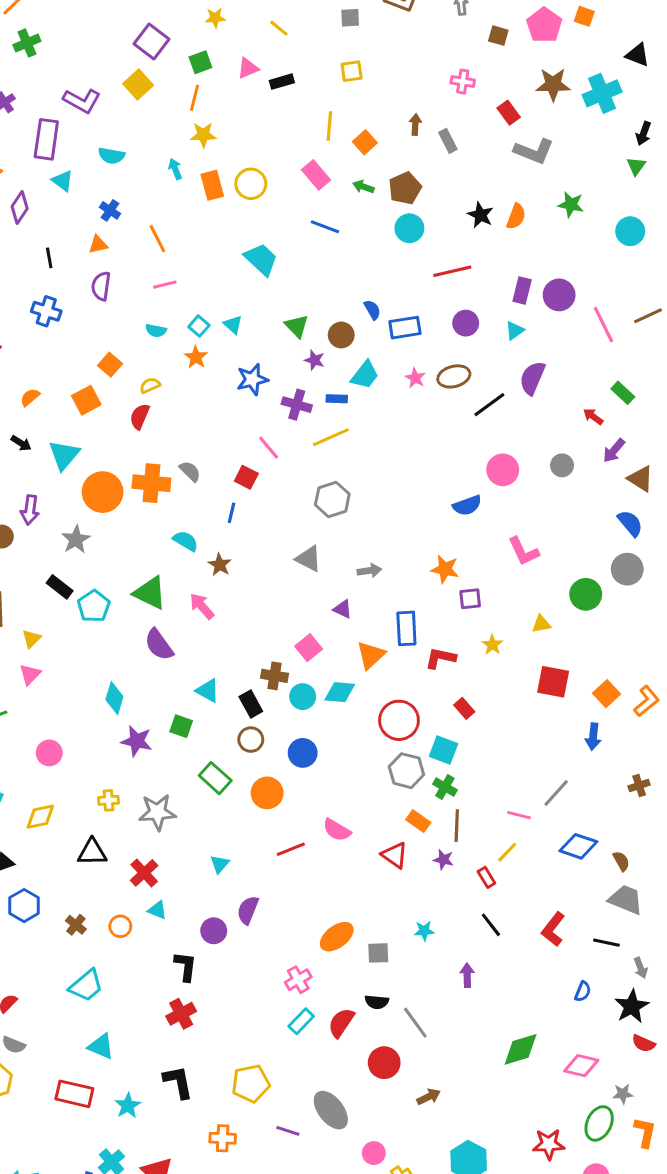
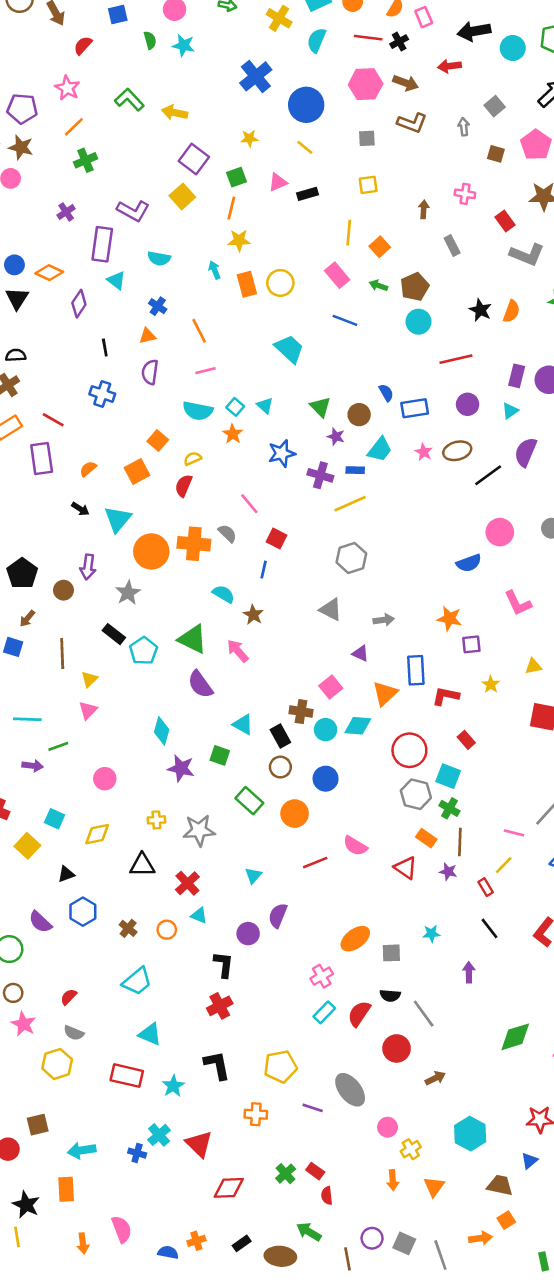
brown arrow: (415, 124) -> (424, 209), moved
cyan semicircle: (156, 331) -> (198, 411), size x1.6
pink line: (269, 448) -> (249, 504), moved

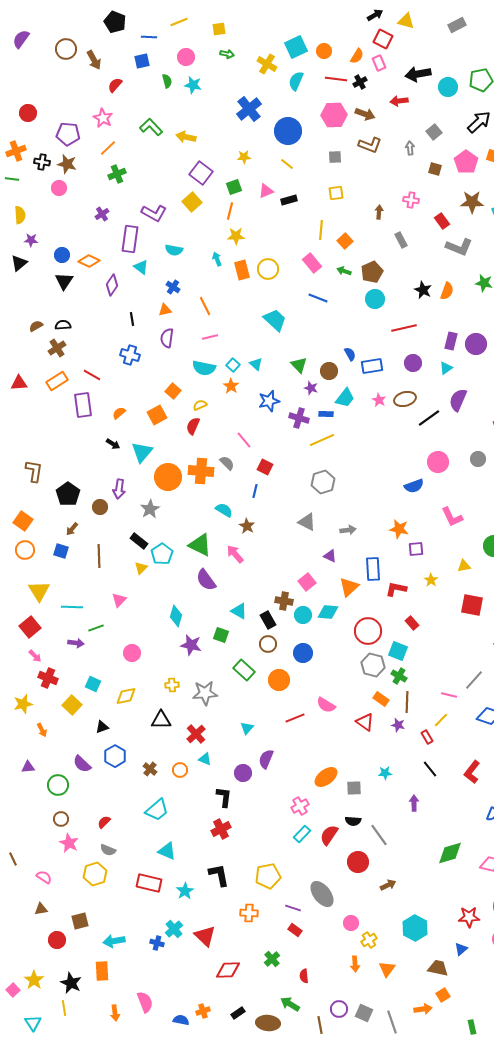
yellow triangle: (89, 679) -> (141, 568), moved
red rectangle: (315, 1171) -> (295, 930), moved

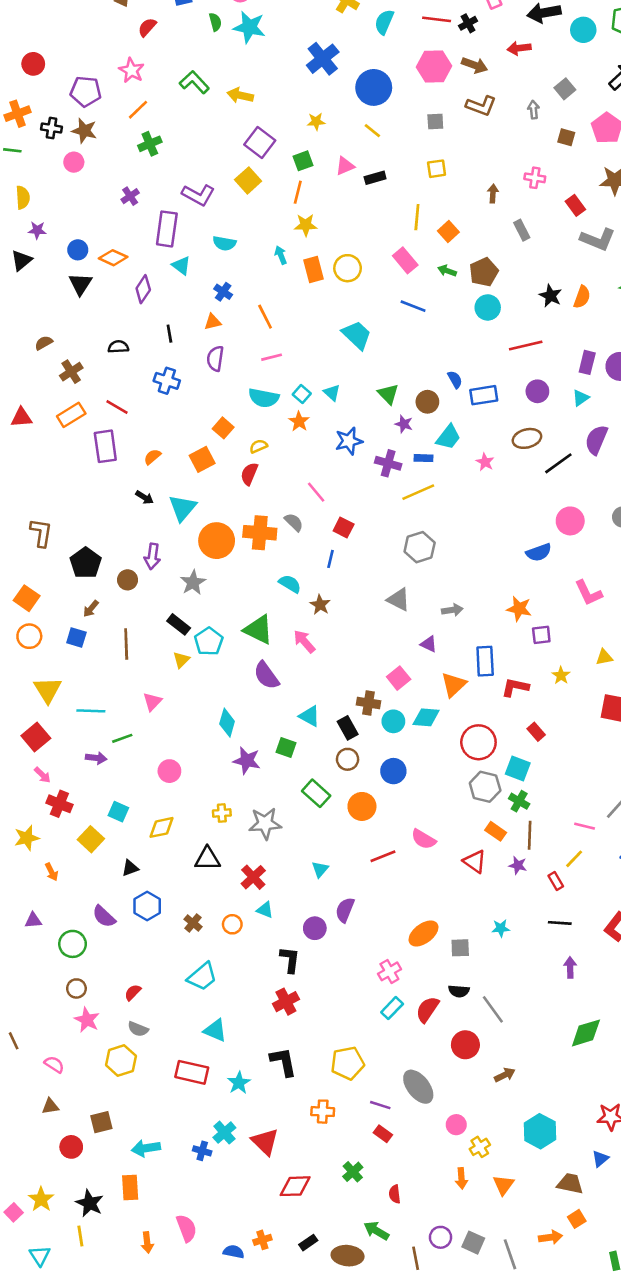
cyan star: (193, 85) -> (249, 27), size x1.4
black semicircle: (63, 325) -> (118, 347), moved
pink star: (379, 400) -> (485, 462), moved
black line: (430, 769) -> (560, 923), turned -48
purple arrow: (414, 803) -> (570, 968), moved

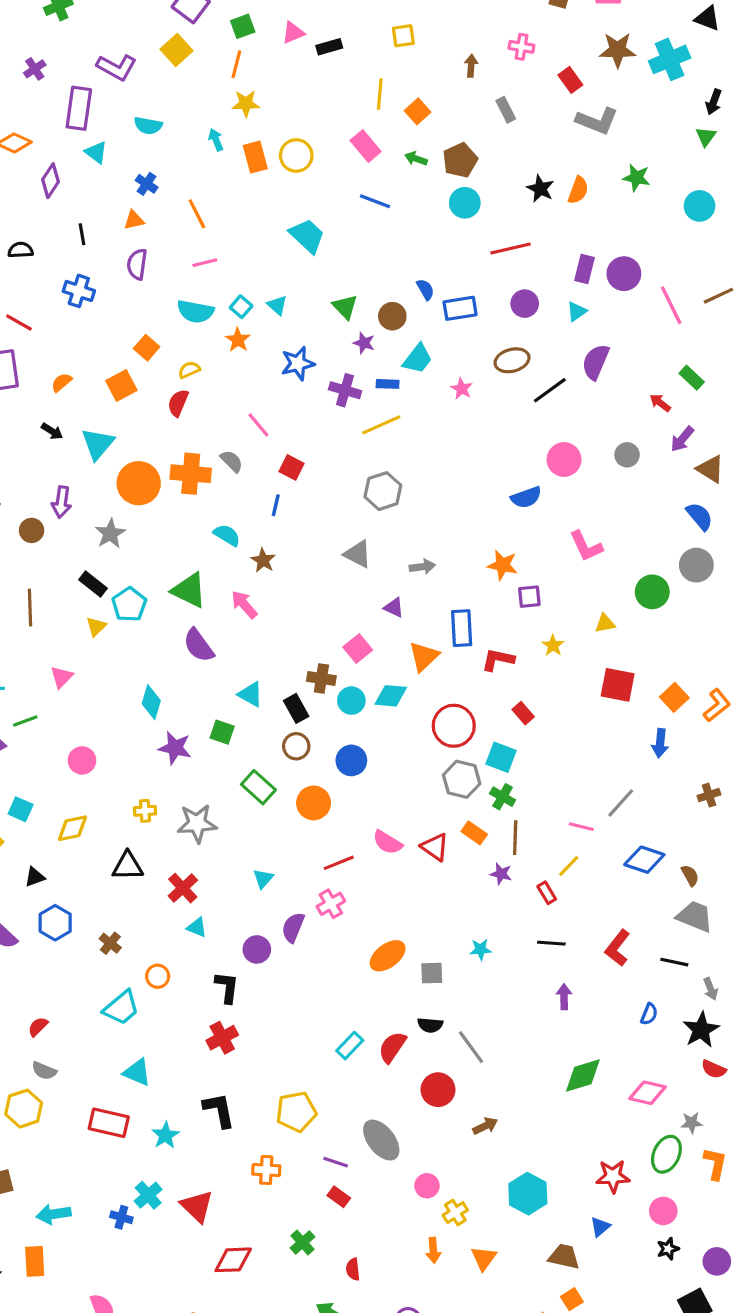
red triangle: (475, 861) -> (435, 847), moved
orange circle: (232, 924) -> (158, 976), moved
pink cross: (389, 971) -> (331, 904), moved

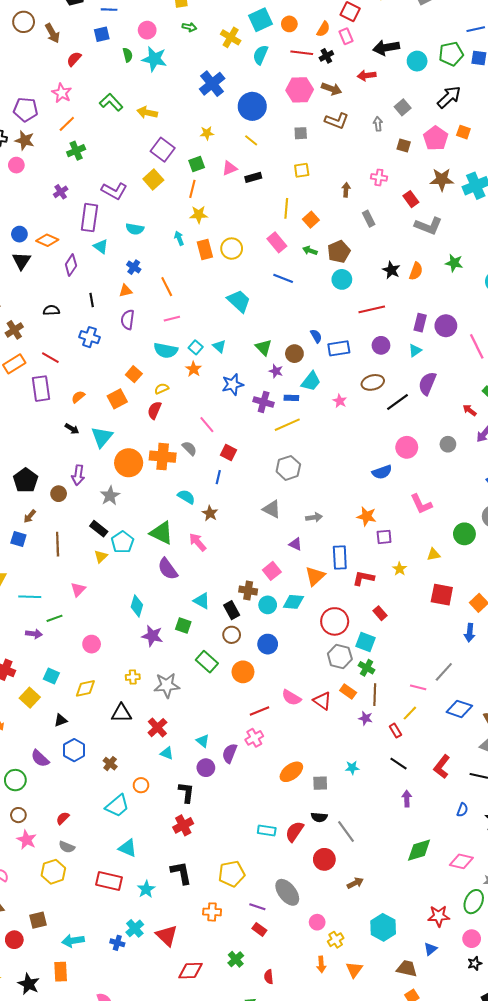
cyan triangle: (263, 879) -> (203, 741), moved, turned -32
black line: (551, 943) -> (399, 764), turned 30
cyan rectangle: (350, 1046) -> (267, 831), turned 54

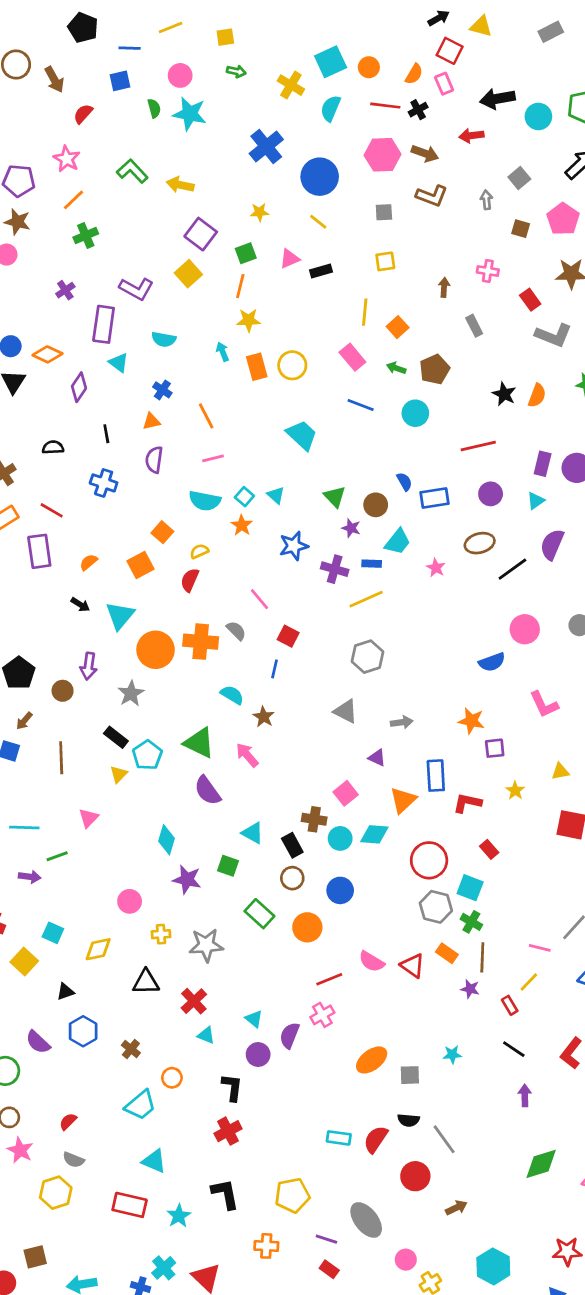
cyan circle: (342, 279) -> (415, 413), moved
pink circle: (92, 644) -> (130, 901), moved

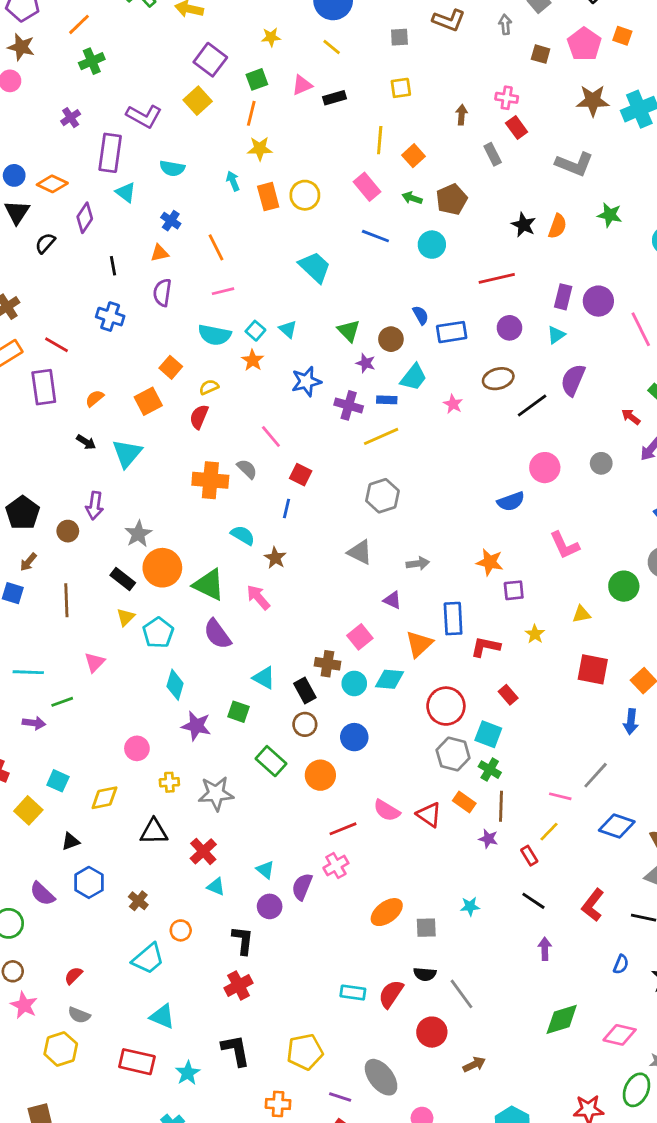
red rectangle: (530, 300) -> (517, 127), moved
black semicircle: (53, 447) -> (45, 243), moved, turned -45
orange circle: (156, 650) -> (162, 568), moved
cyan pentagon: (147, 755) -> (158, 633), moved

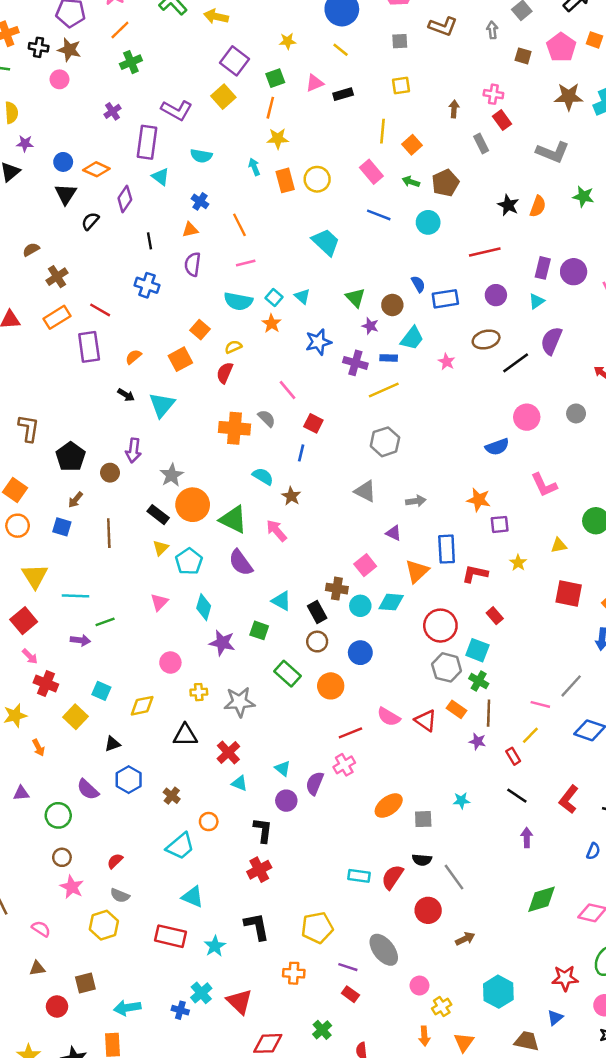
pink triangle: (95, 662) -> (159, 602), moved

